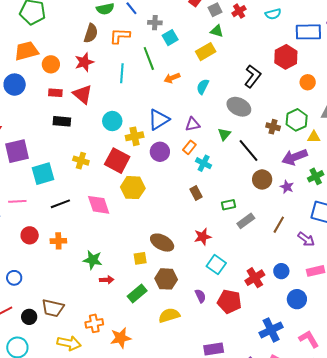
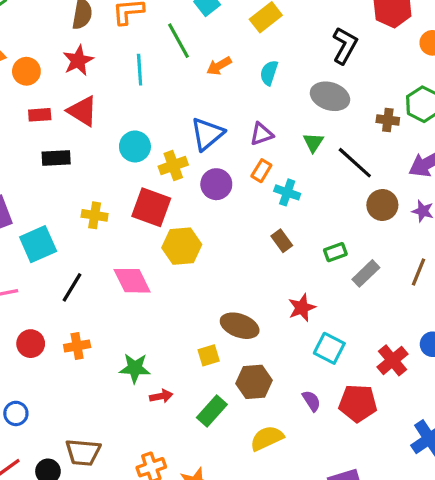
black line: (60, 204) -> (72, 287), turned -30

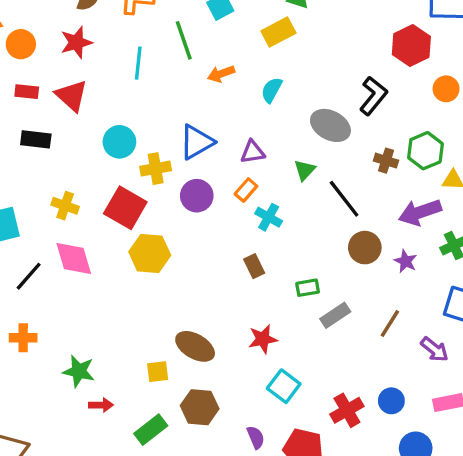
black L-shape: (345, 46) -> (373, 96), moved
pink diamond: (132, 281) -> (74, 258), moved

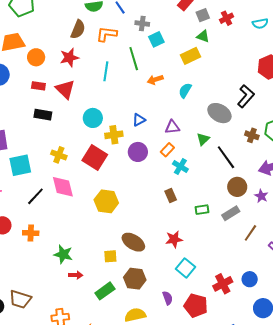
blue triangle: (197, 142) -> (139, 120), size x0.6
yellow hexagon: (150, 254) -> (106, 201), moved
gray rectangle: (335, 315) -> (231, 213), moved

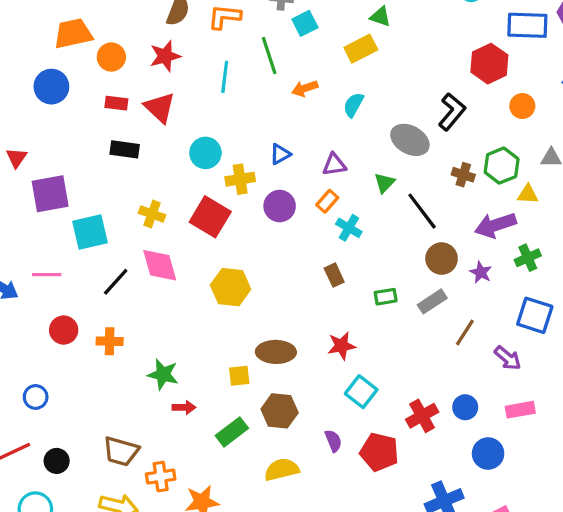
brown ellipse: (133, 242) -> (276, 352), turned -30
brown trapezoid: (20, 299) -> (121, 451), moved

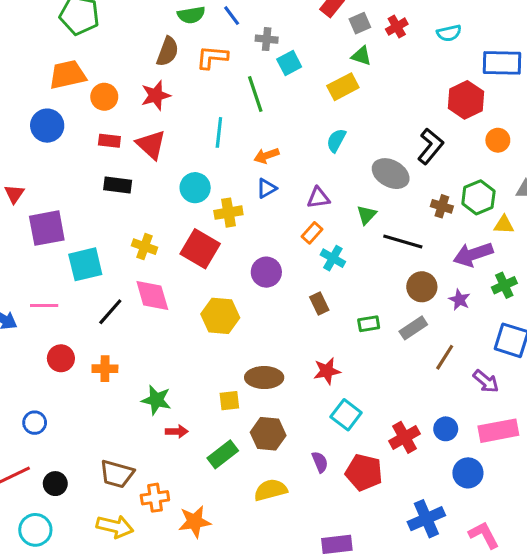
cyan line: (225, 77) -> (219, 132), moved
orange arrow: (305, 88) -> (266, 156), moved
purple circle: (280, 206) -> (266, 272), moved
black line: (422, 211) -> (403, 241), turned -36
pink rectangle: (520, 410) -> (498, 431), size x1.4

